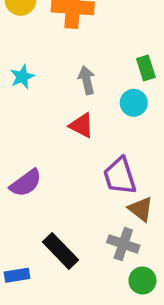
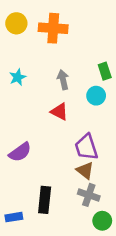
brown triangle: (141, 209) -> (85, 170), moved
black rectangle: (61, 251) -> (45, 200), turned 50

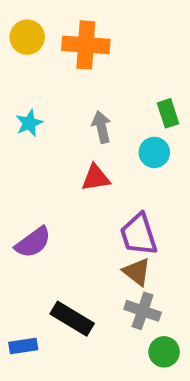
red triangle: (59, 112) -> (96, 178), turned -36
black rectangle: (45, 200) -> (72, 319), turned -65

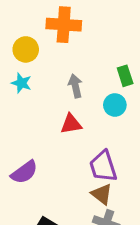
yellow circle: (27, 37) -> (26, 49), moved
cyan star: (29, 123) -> (21, 83), turned -30

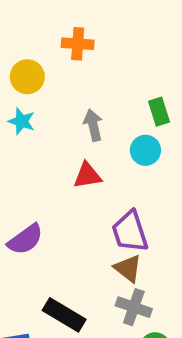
orange cross: (64, 25) -> (78, 44), size x0.7

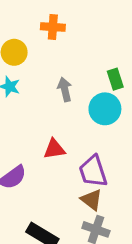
cyan circle: (145, 150) -> (105, 109), size x1.4
red triangle: (87, 175) -> (54, 149), moved

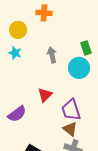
red triangle: (54, 149) -> (45, 95), turned -35

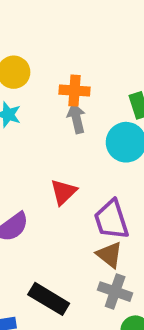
orange cross: (44, 13) -> (75, 91), moved

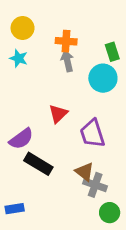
brown triangle: (110, 255) -> (85, 172), moved
black rectangle: (49, 299) -> (38, 164), moved

